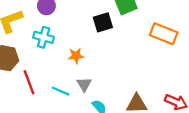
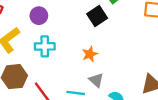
orange star: (76, 56) -> (90, 54), moved

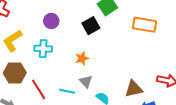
purple circle: (39, 16) -> (51, 21), moved

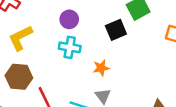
cyan cross: (43, 49) -> (70, 47), moved

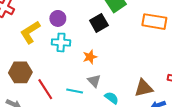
yellow L-shape: (20, 38) -> (30, 32), moved

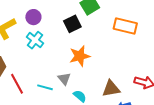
cyan cross: (61, 42) -> (35, 40), turned 30
orange star: (90, 57) -> (80, 56), moved, size x1.5

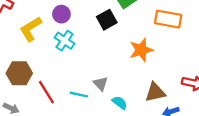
orange star: (80, 56) -> (141, 50), moved

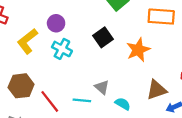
black square: (107, 20) -> (103, 37), moved

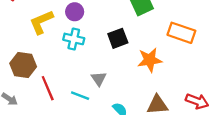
cyan cross: (62, 49) -> (74, 39), turned -30
gray triangle: (102, 87) -> (99, 79), moved

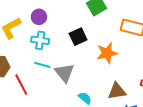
gray triangle: (99, 79) -> (64, 73), size x1.5
cyan line: (80, 96) -> (42, 65), moved

